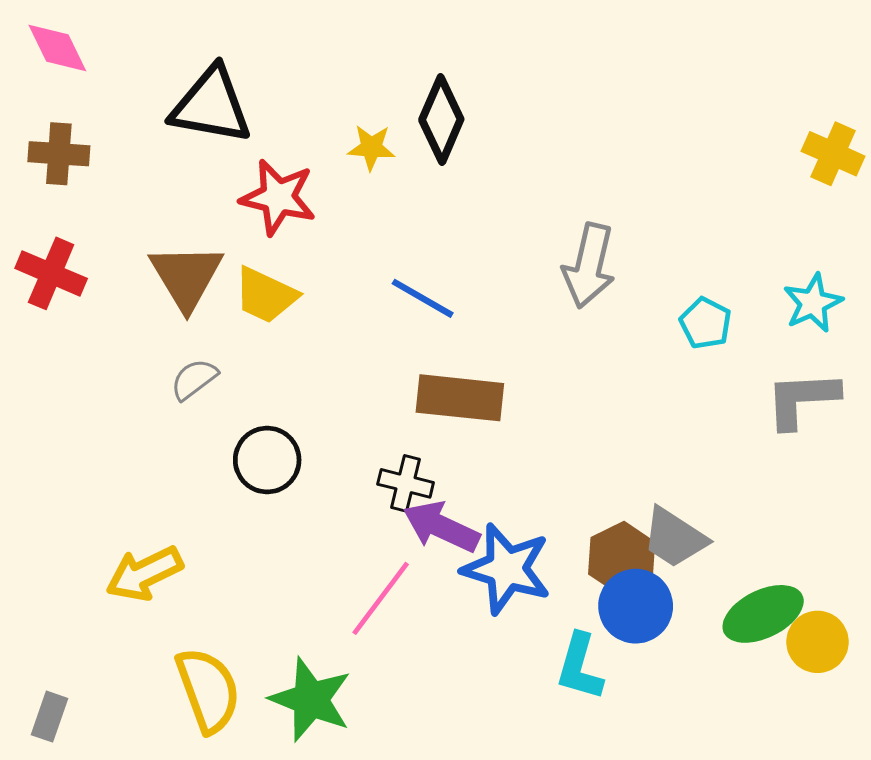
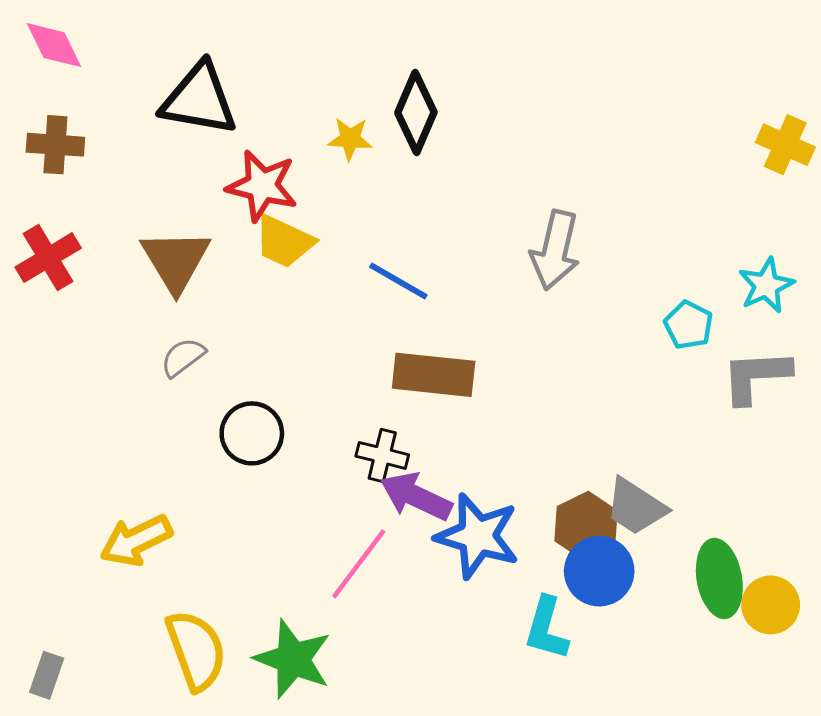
red cross: (51, 273) -> (48, 258), turned 36
yellow trapezoid: (266, 295) -> (284, 241), moved
cyan pentagon: (706, 323) -> (689, 325), moved
green ellipse: (763, 614) -> (719, 579), turned -74

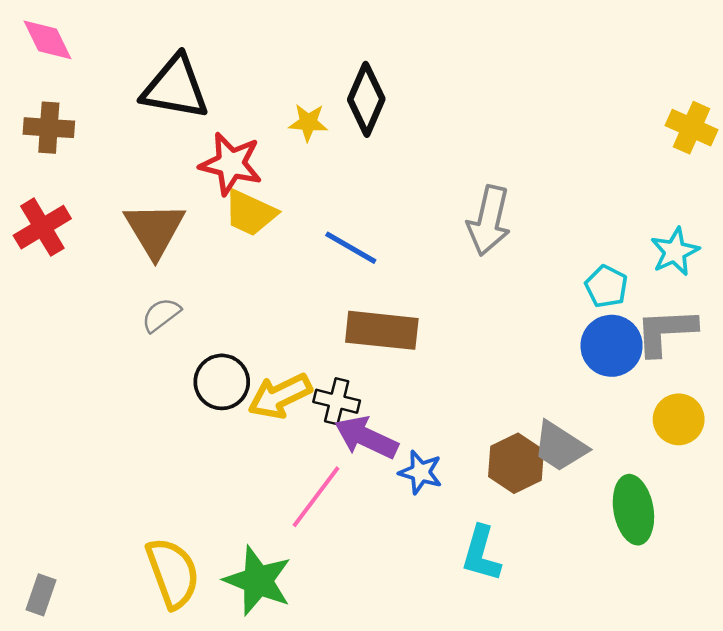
blue star: (478, 536) -> (421, 472), size x0.6
yellow arrow: (136, 540) -> (280, 396), moved
blue circle: (599, 571) -> (612, 346), moved
yellow circle: (771, 605) -> (679, 419), moved

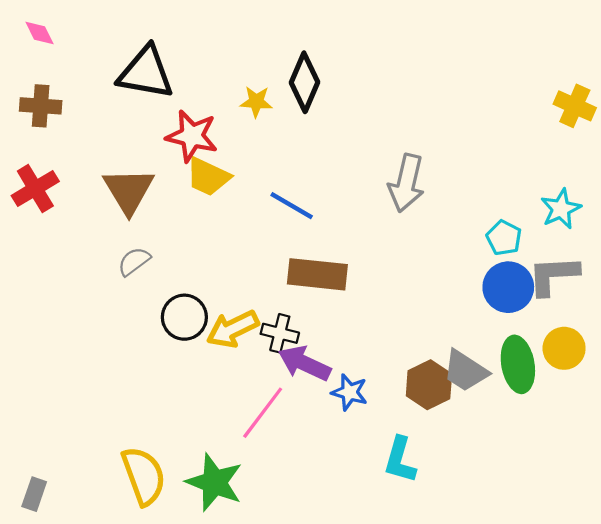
pink diamond: (48, 40) -> (40, 33), size x0.7
green ellipse: (633, 510) -> (518, 364), moved

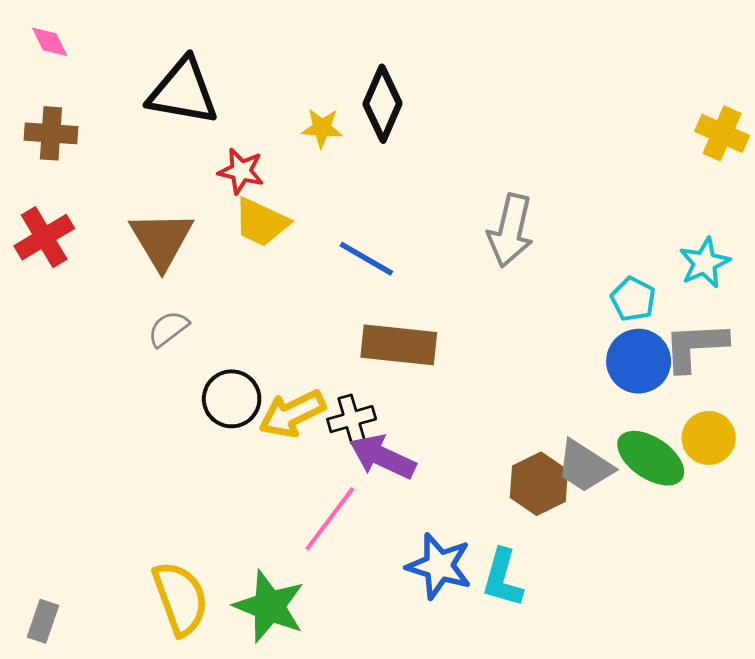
red star: (192, 136) -> (241, 171), size x0.7
black cross: (280, 333) -> (352, 419), turned -30
green ellipse: (518, 364) -> (651, 458), turned -46
blue star: (350, 392) -> (439, 566), moved, size x1.4

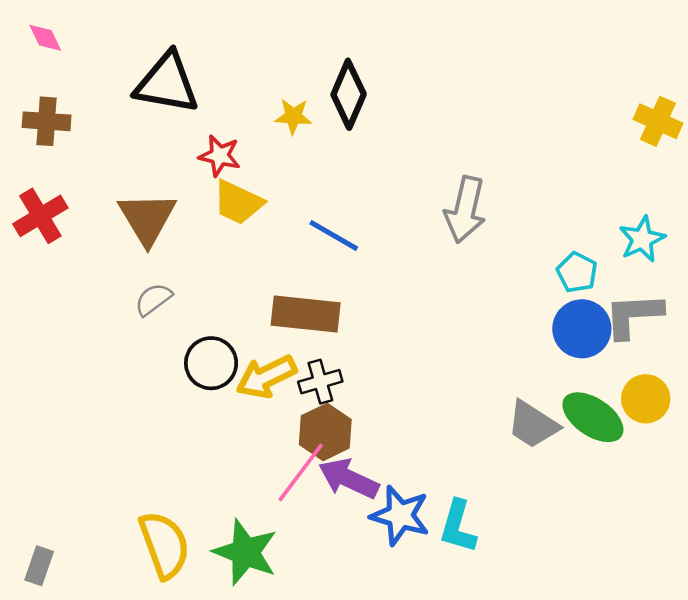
brown rectangle: (399, 345) -> (306, 314), moved
purple arrow: (383, 457) -> (349, 479), moved
brown hexagon: (539, 484) -> (325, 432), moved

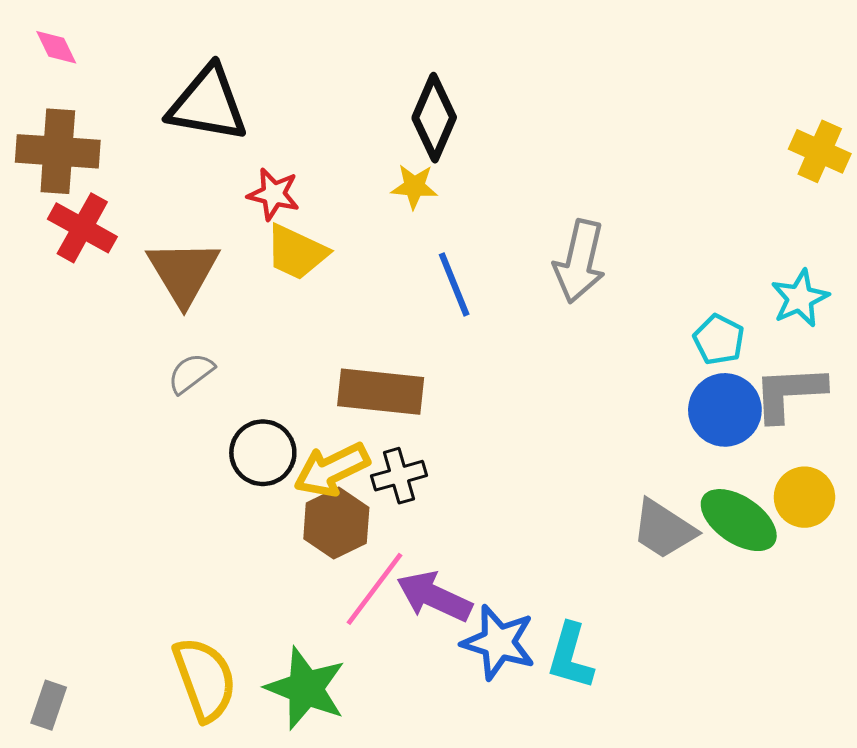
yellow star: (293, 116) -> (414, 187), moved
brown cross: (47, 121) -> (58, 151), size x1.4
red cross: (40, 216) -> (82, 228), moved, turned -30
blue line: (334, 235) -> (454, 284), moved, turned 38
brown hexagon: (325, 432) -> (336, 523), moved

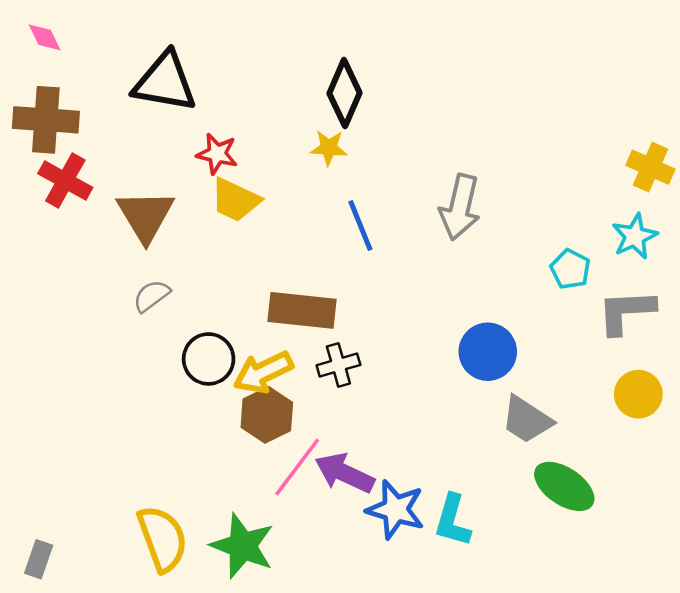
yellow cross: (820, 151) -> (650, 167), moved
blue circle: (725, 410) -> (488, 352), moved
black cross: (399, 476) -> (338, 365), moved
green ellipse: (739, 520) -> (564, 486), moved

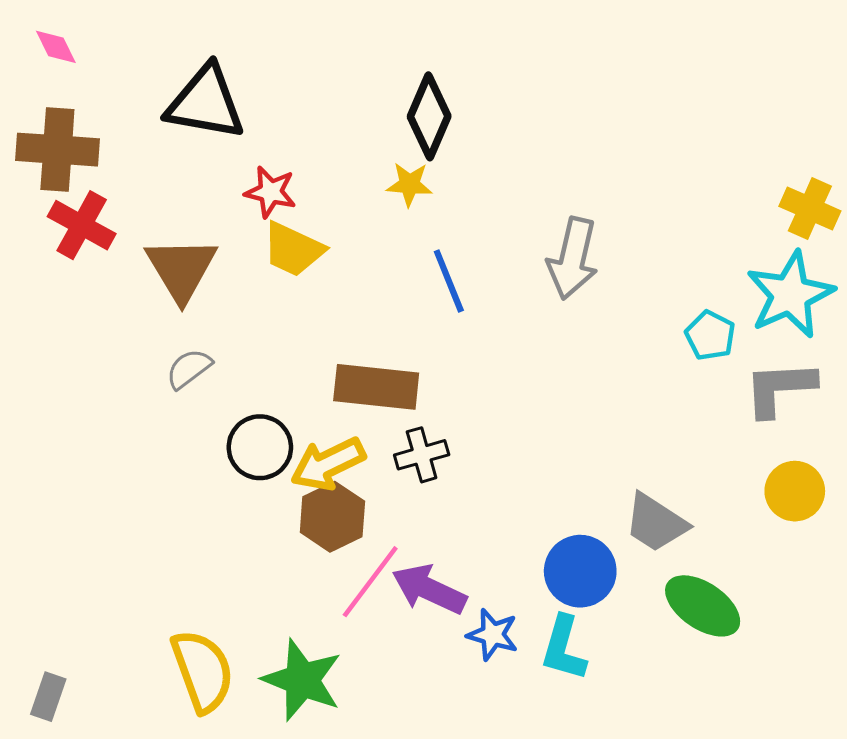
cyan star: (635, 236) -> (790, 295), size x1.5
blue circle: (488, 352) -> (580, 571), moved
blue star: (396, 510) -> (493, 635), size x0.7

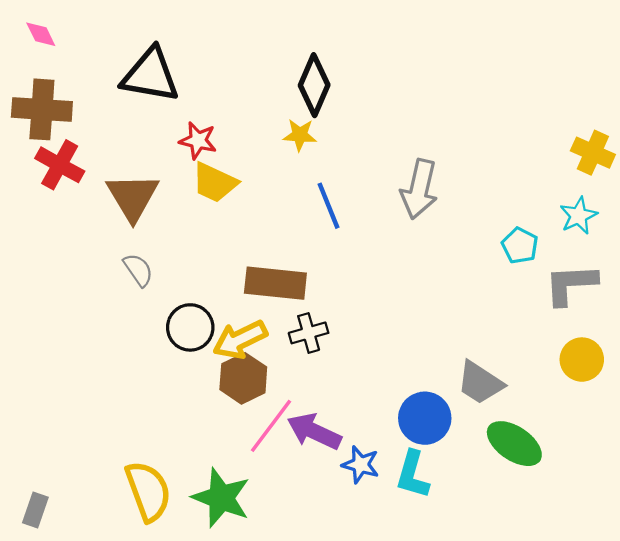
cyan star: (790, 295) -> (579, 216), size x0.6
gray semicircle: (189, 369) -> (138, 270), turned 92

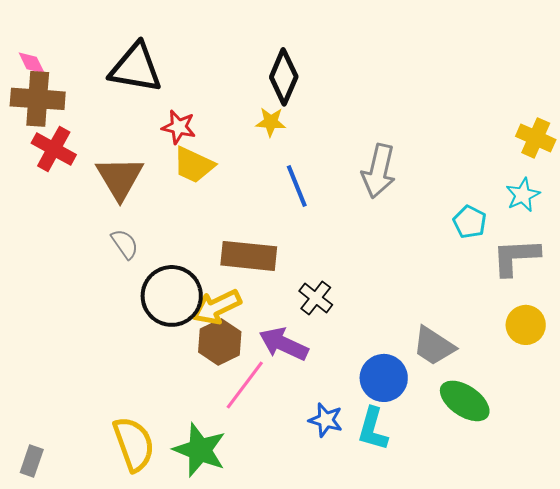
pink diamond: (41, 34) -> (32, 63), moved
black circle: (190, 327) -> (172, 296), size x1.4
black cross: (309, 333) -> (316, 298), moved, turned -36
purple arrow: (314, 431) -> (284, 344), moved

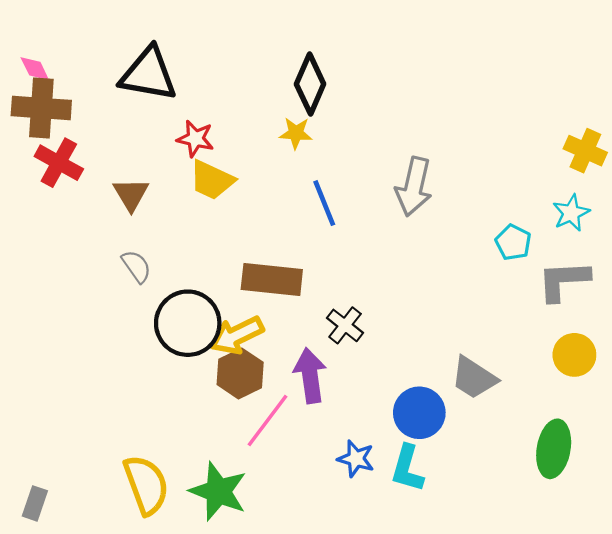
brown triangle: (120, 178) -> (131, 194), size x0.7
purple arrow: (284, 344) -> (310, 376), turned 57
green ellipse: (465, 401) -> (554, 449), moved, turned 66

